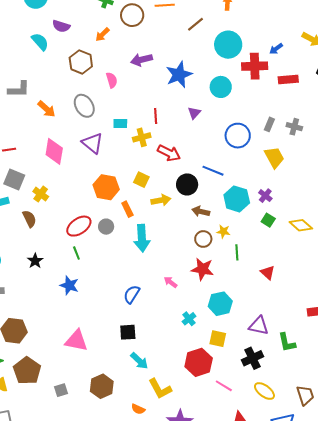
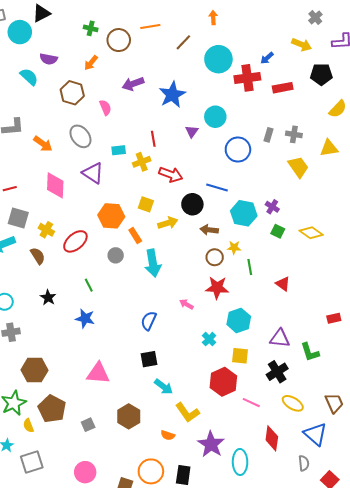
cyan circle: (221, 87) -> (215, 117), moved
yellow trapezoid: (274, 157) -> (298, 167), moved
red ellipse: (79, 226) -> (75, 241), moved

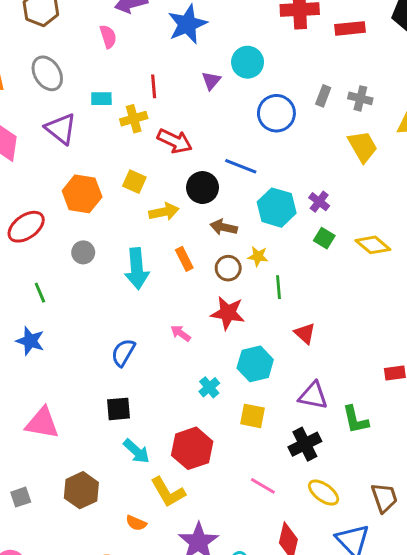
pink semicircle: (105, 108) -> (108, 37), moved
orange rectangle: (135, 236) -> (184, 259), moved
red triangle: (283, 284) -> (305, 333), moved
red hexagon: (223, 382) -> (192, 448), moved

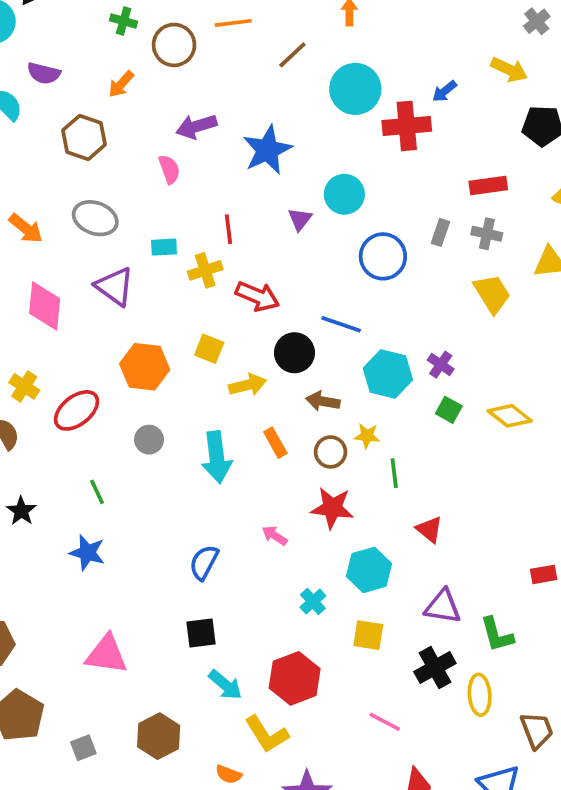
red rectangle: (350, 28) -> (488, 185), moved
gray ellipse: (47, 73) -> (95, 218), turned -36
yellow ellipse: (324, 493) -> (480, 695), moved, turned 52

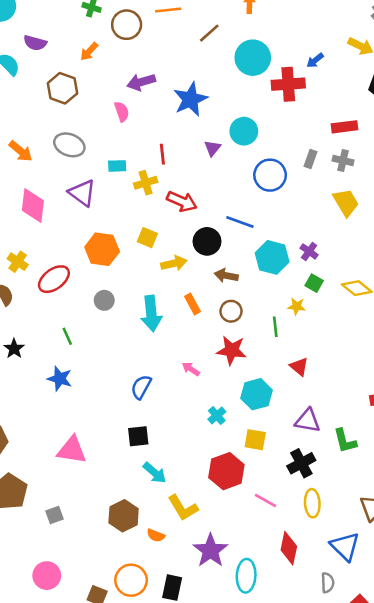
yellow star: (367, 436) -> (297, 306), moved
red hexagon: (295, 678) -> (226, 471), moved
yellow ellipse: (480, 695) -> (312, 503), moved
brown hexagon: (159, 736) -> (124, 516), moved

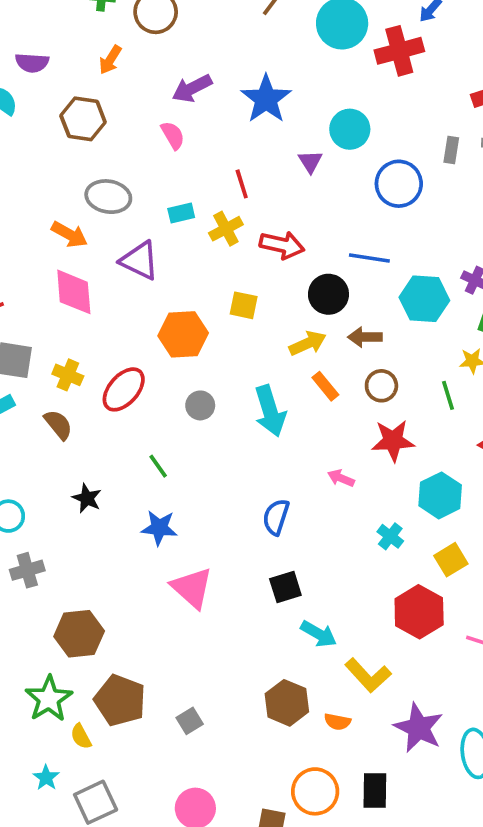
orange arrow: (21, 151) -> (69, 234), moved
yellow arrow: (174, 263) -> (308, 343), moved
yellow square: (255, 440) -> (451, 560), turned -30
pink triangle: (72, 450) -> (192, 588), moved, turned 44

